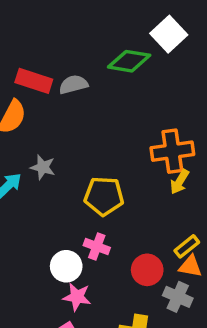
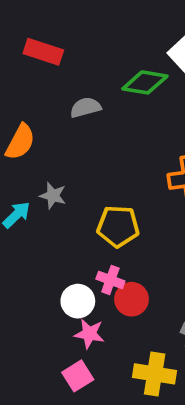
red rectangle: (34, 81) -> (43, 52), moved
red circle: (147, 270) -> (132, 299), moved

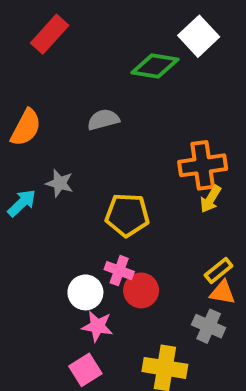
red rectangle: (43, 52) -> (50, 34), turned -66
gray semicircle: (85, 107) -> (103, 120), moved

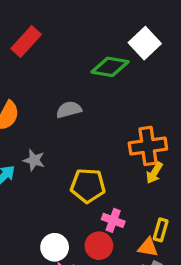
pink cross: (119, 271) -> (113, 220), moved
yellow rectangle: (219, 271) -> (161, 230), turned -35
orange triangle: (222, 292) -> (148, 247), moved

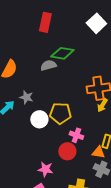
red rectangle: (26, 42) -> (45, 22), moved, turned -30
green diamond: (110, 67) -> (62, 53), moved
white circle: (55, 247) -> (39, 119), moved

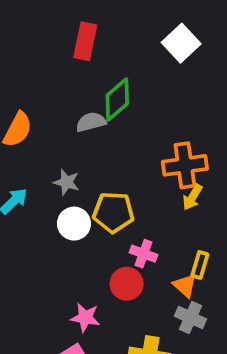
green diamond: (62, 53) -> (117, 100), turned -50
gray star: (26, 97) -> (66, 182), moved
orange triangle: (98, 152) -> (185, 286), turned 32

